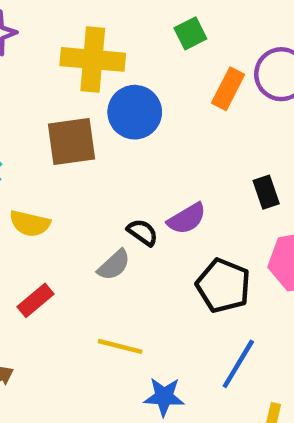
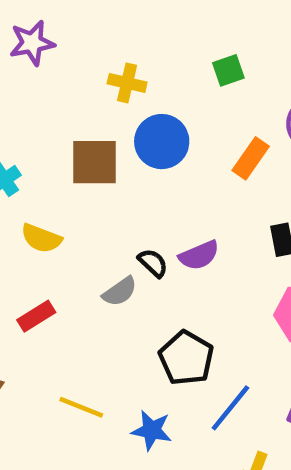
yellow cross: (93, 59) -> (127, 83), size x0.6
orange rectangle: (228, 89) -> (251, 158), moved
black pentagon: (223, 286) -> (186, 358), moved
yellow line: (120, 346) -> (81, 407), moved

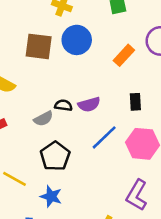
black semicircle: (153, 263) -> (63, 105), turned -42
black pentagon: (186, 358) -> (55, 156), moved
blue line: (230, 408) -> (104, 137), moved

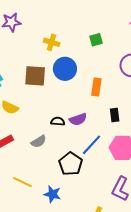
orange rectangle: (124, 55) -> (96, 87), moved, turned -30
gray semicircle: (43, 119) -> (39, 142), moved
black pentagon: (55, 156) -> (71, 164), moved

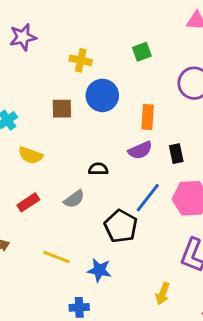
brown square: (35, 76) -> (62, 109), size x0.7
purple semicircle: (78, 119) -> (140, 150), moved

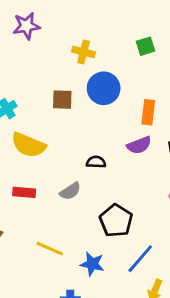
yellow semicircle: (30, 155) -> (28, 145), size x1.4
blue line: (148, 198) -> (140, 259), moved
red rectangle: (28, 202) -> (24, 192), turned 35

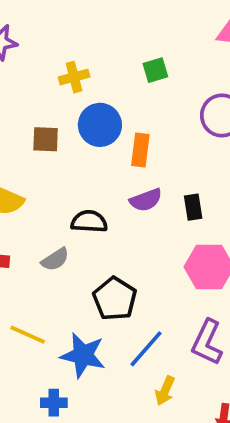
yellow cross: (84, 52) -> (74, 77), turned -30
orange rectangle: (148, 112) -> (140, 150), moved
black semicircle: (96, 162) -> (89, 222), size x1.4
blue star: (92, 264) -> (83, 355), size x1.4

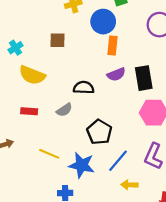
blue circle: (100, 125) -> (103, 22), moved
black rectangle: (193, 207) -> (144, 78), size x1.6
yellow arrow: (165, 391) -> (129, 185), turned 70

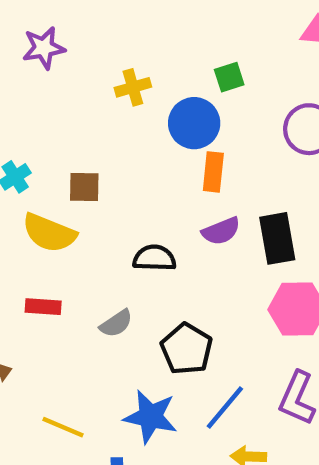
brown square: (57, 40) -> (84, 187), moved
gray semicircle: (64, 110) -> (116, 323), moved
yellow line: (49, 154) -> (63, 427), moved

